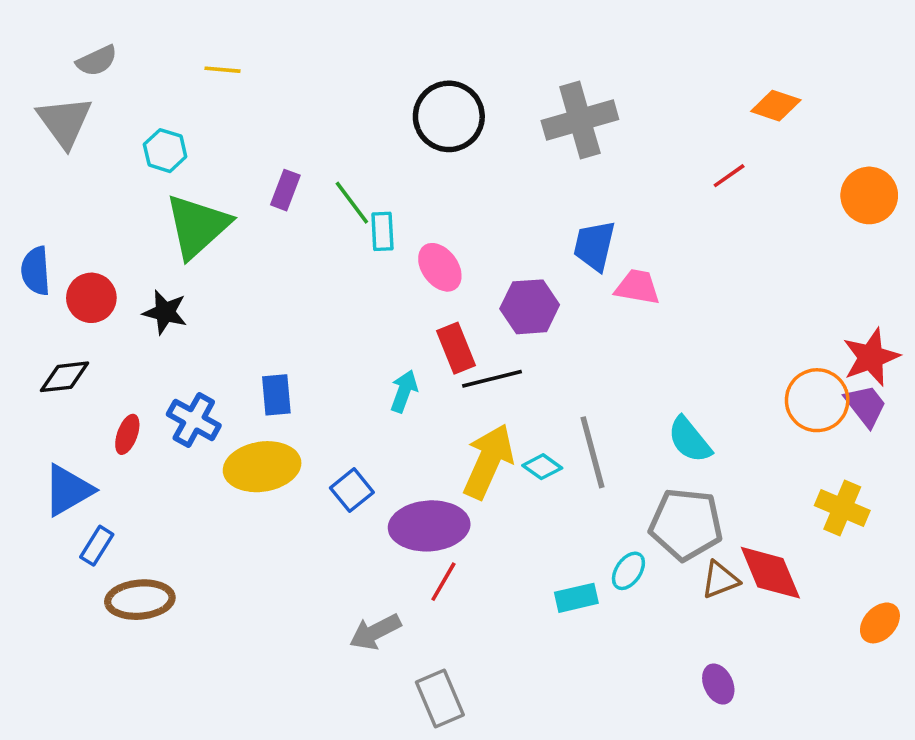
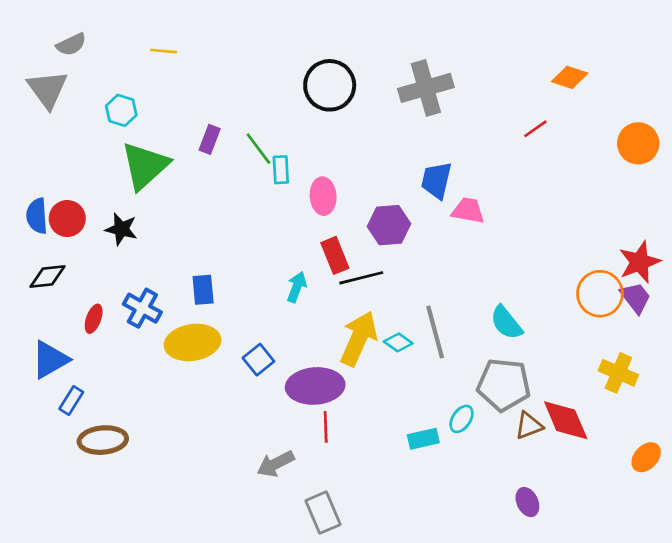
pink ellipse: (440, 267) -> (323, 196), turned 32
blue semicircle: (36, 271) -> (37, 216), moved
red line: (443, 582) -> (326, 427), turned -32

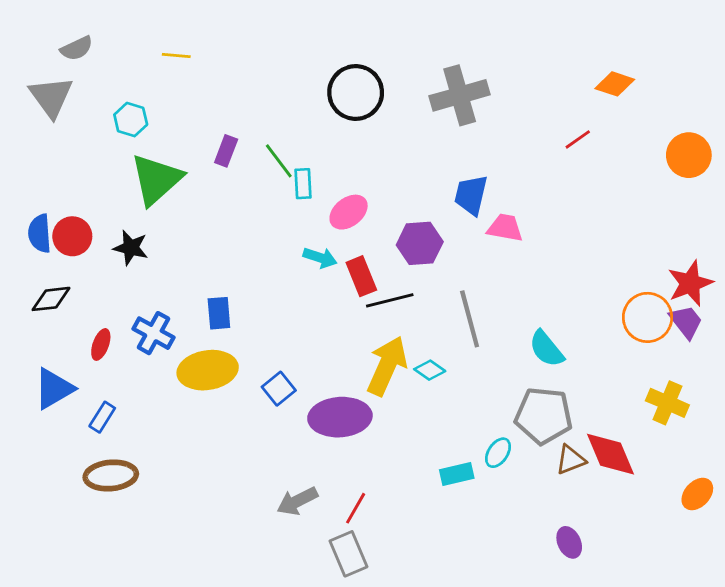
pink ellipse: (323, 196) -> (349, 212), turned 56
cyan arrow: (297, 287) -> (320, 258), moved, turned 88
gray line: (435, 332) -> (470, 319), moved
blue rectangle: (71, 400) -> (102, 417), moved
red line: (326, 427) -> (356, 508), moved, turned 32

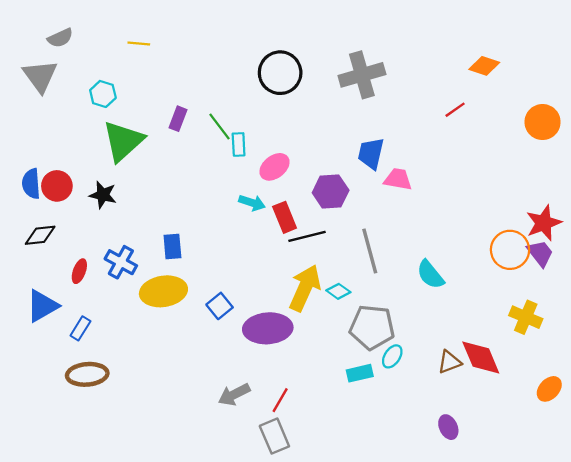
gray pentagon: (544, 416) -> (372, 327), moved

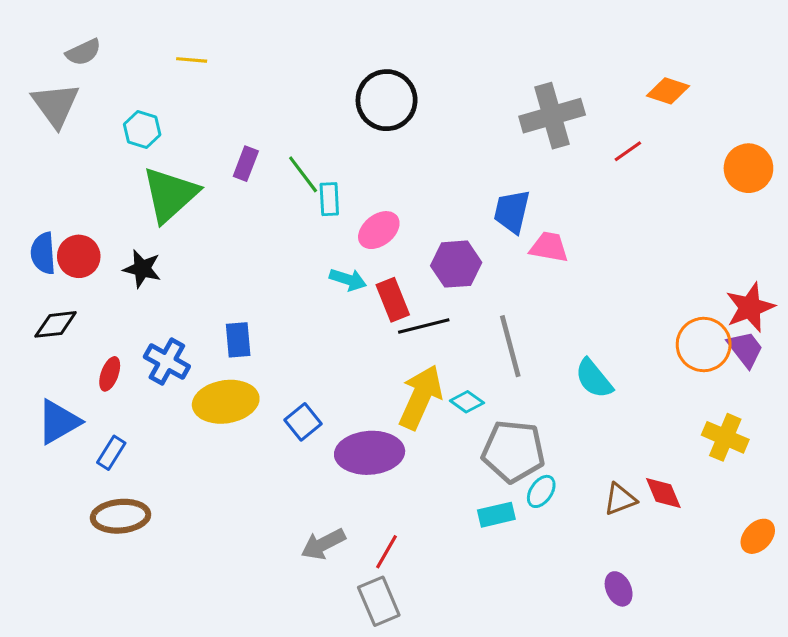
gray cross: (362, 75) -> (552, 116), moved
red diamond: (481, 358) -> (663, 493), size x0.7

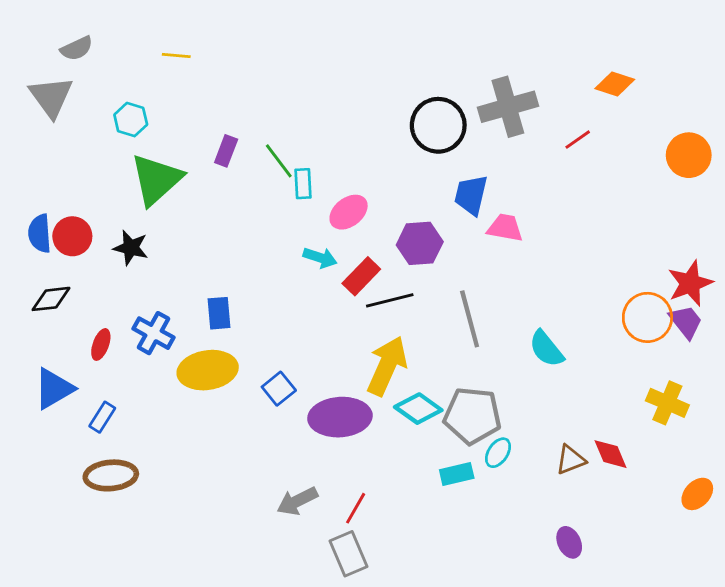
black circle: (387, 100) -> (438, 125), moved
red rectangle: (393, 300) -> (361, 276), turned 66
cyan diamond: (467, 402) -> (418, 409), moved, size x1.5

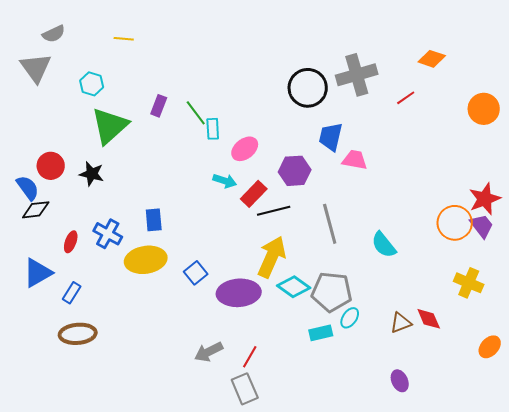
blue semicircle: (40, 233) -> (28, 188), moved, turned 148

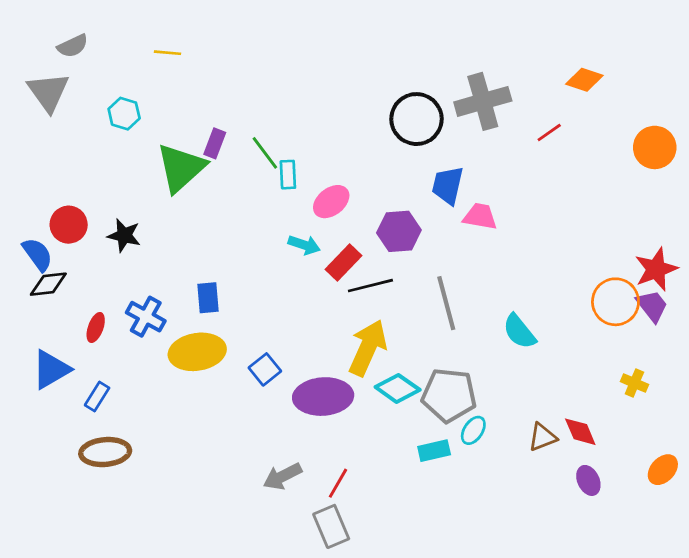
green triangle: (110, 126) -> (181, 168), moved
yellow cross: (469, 283) -> (634, 383), size x0.7
purple ellipse: (400, 381) -> (588, 480), moved

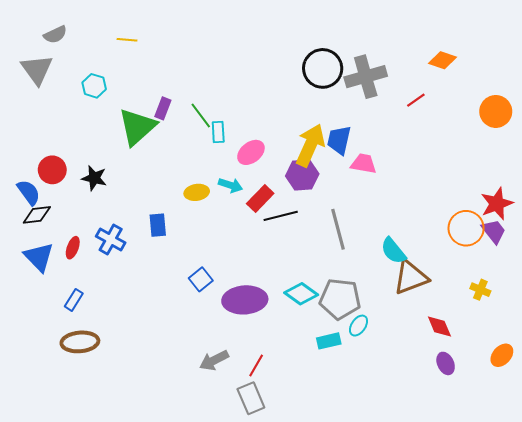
black circle: (416, 119) -> (323, 68), moved
yellow arrow: (368, 348) -> (310, 145), moved
yellow ellipse: (197, 352) -> (197, 192), moved, size x0.6
blue triangle: (51, 369) -> (39, 257), moved, turned -44
brown triangle: (542, 437) -> (411, 277), moved, size x1.6

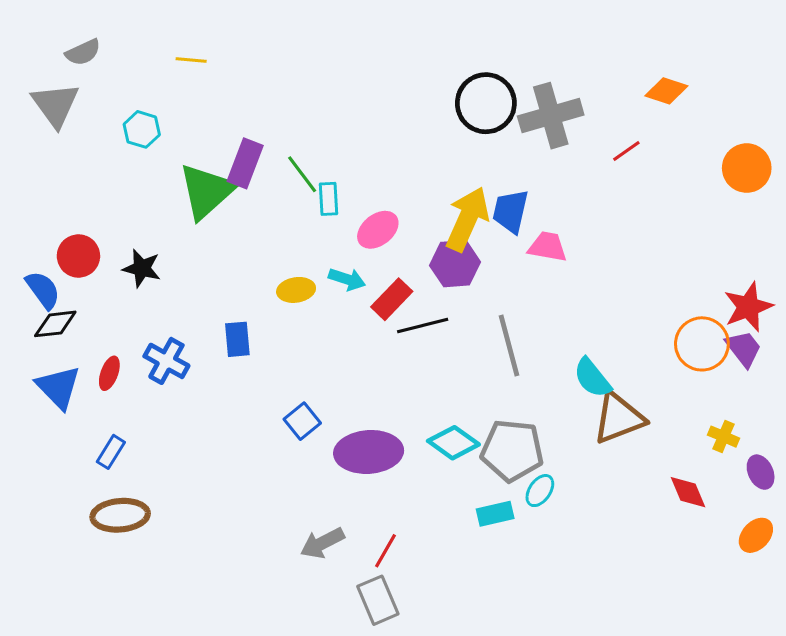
purple rectangle: (163, 108) -> (245, 163), size x1.4
red diamond: (439, 327) -> (688, 492), moved
purple ellipse: (446, 363) -> (761, 472), moved

